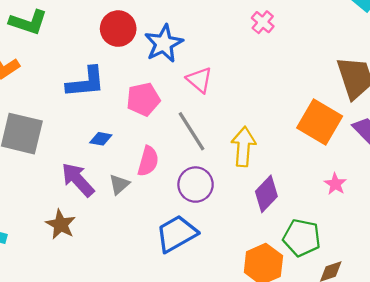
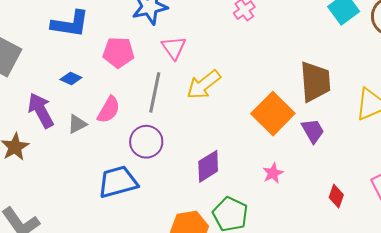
gray line: (191, 131) -> (155, 92), turned 30
yellow arrow: (243, 147) -> (204, 85), moved, turned -147

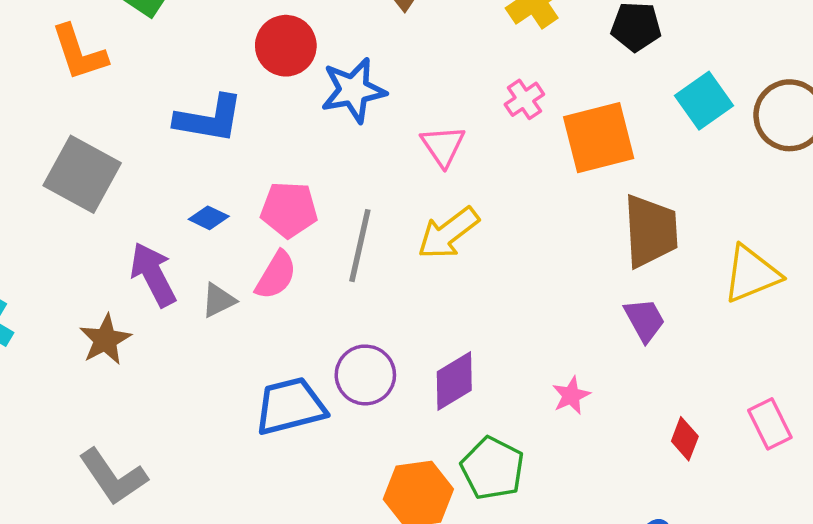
pink triangle: (174, 48) -> (443, 146), moved
pink pentagon: (118, 52) -> (289, 210), moved
orange square: (273, 114) -> (599, 138), moved, turned 30
purple circle: (146, 142) -> (365, 375), moved

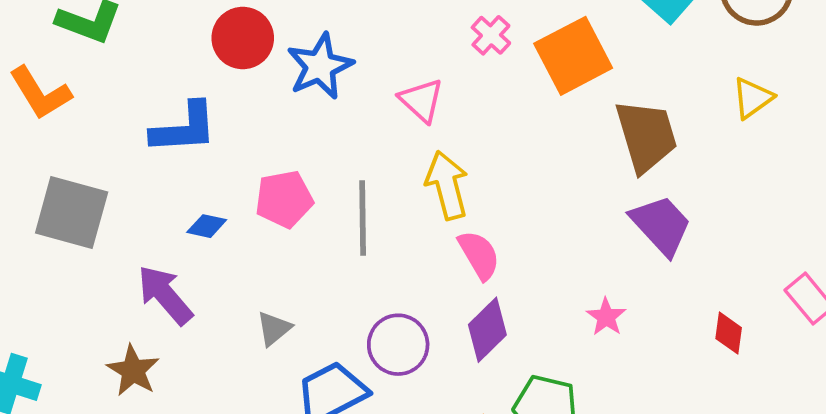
yellow arrow: (448, 233) -> (447, 185), turned 126
yellow triangle: (752, 274) -> (752, 98), moved, size x0.7
pink semicircle: (276, 275) -> (479, 255), moved, turned -48
gray triangle: (218, 300) -> (274, 329), moved
purple trapezoid: (645, 320) -> (661, 225), size x1.4

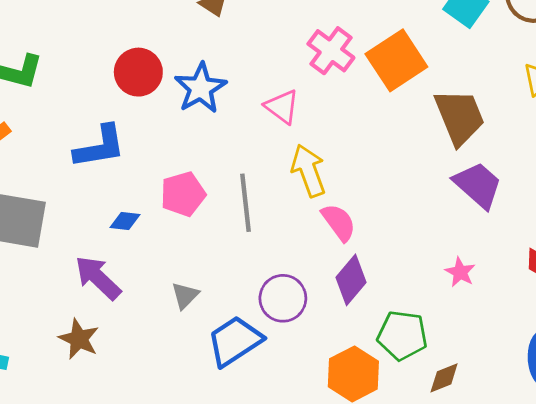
pink cross: (491, 35) -> (331, 51), size x1.5
pink star: (606, 317) -> (460, 272), moved

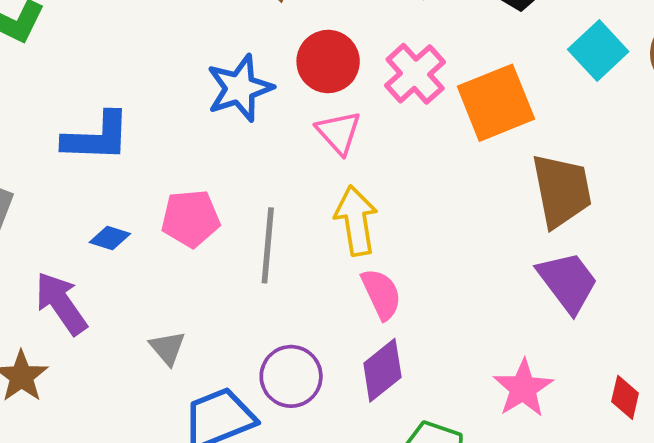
red circle: (138, 72) -> (328, 61), moved
pink star: (460, 272) -> (523, 388), size x1.5
gray triangle: (185, 295) -> (167, 348), turned -36

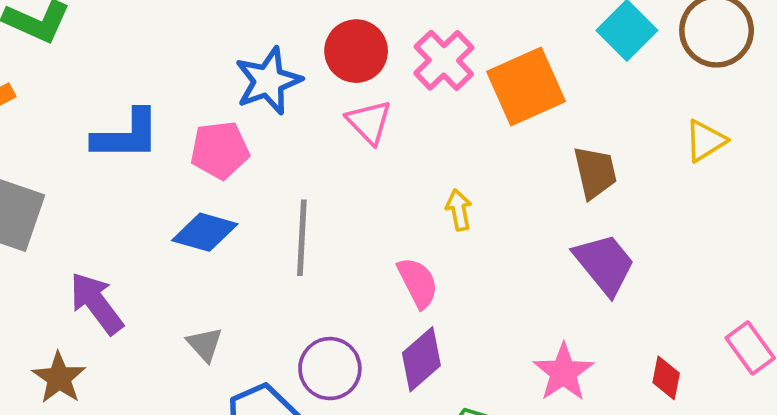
brown trapezoid: (562, 191) -> (595, 172), size x0.7
pink pentagon: (191, 219) -> (220, 150), moved
yellow arrow: (356, 221) -> (459, 210), moved, size x0.6
blue diamond: (110, 238) -> (205, 232), moved, size x1.6

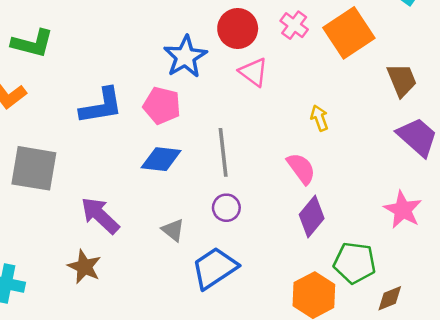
pink cross: (444, 60) -> (294, 25), size x0.7
pink pentagon: (220, 150) -> (162, 106), turned 30
purple circle: (330, 369) -> (226, 208), moved, size x0.7

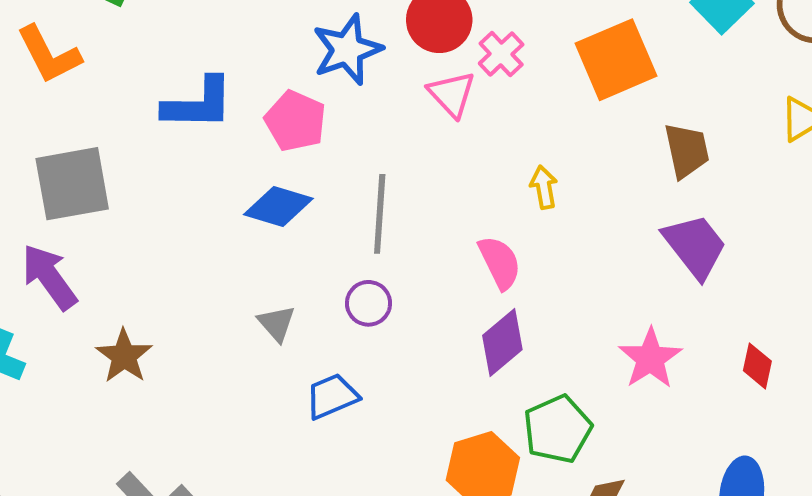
pink cross: (294, 25) -> (501, 54), moved
gray square: (34, 168) -> (72, 184), turned -30
purple arrow: (100, 215) -> (49, 277), moved
green pentagon: (355, 263) -> (558, 429), turned 30
blue trapezoid: (215, 268) -> (332, 396), size x0.7

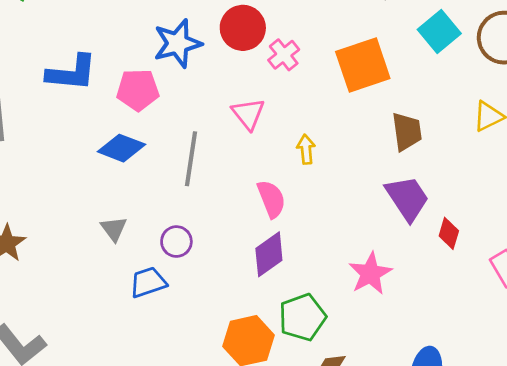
pink triangle: (452, 94) -> (248, 114), moved
pink pentagon: (295, 121) -> (138, 90), turned -30
purple circle: (369, 303) -> (176, 242), moved
red diamond: (757, 366) -> (449, 233), moved

